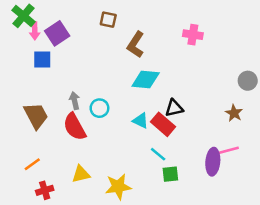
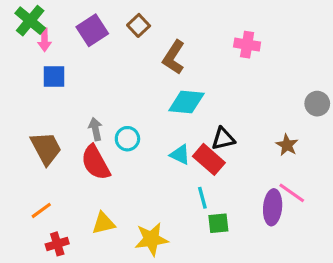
brown square: (108, 20) -> (139, 25), turned 35
purple square: (57, 33) -> (92, 30), moved
brown star: (234, 113) -> (287, 145), moved
pink line: (228, 150) -> (292, 193), turned 50
cyan line: (158, 154) -> (202, 198), turned 35

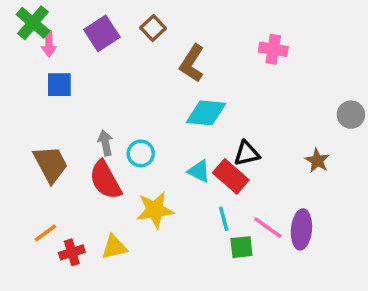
pink line: (292, 193) -> (268, 228), moved
yellow star: (151, 239) -> (155, 210), moved
red cross: (57, 244) -> (72, 252), moved

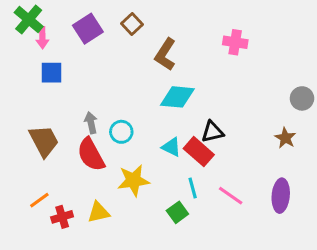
brown star: (317, 161) -> (285, 138), moved
purple ellipse: (301, 229) -> (281, 196), moved
green square: (241, 247) -> (177, 212), moved, turned -30

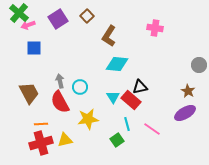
pink arrow: (42, 38) -> (28, 25), turned 72
cyan triangle: (171, 147) -> (113, 97), turned 32
purple ellipse: (281, 196) -> (185, 113), moved, turned 55
orange line: (39, 200) -> (41, 124), moved, turned 32
red cross: (62, 217) -> (41, 143), size x1.6

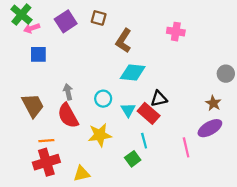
brown square: (87, 16) -> (99, 18), turned -32
cyan circle: (80, 87) -> (103, 99), moved
pink line: (152, 129) -> (186, 147), moved, turned 42
yellow triangle: (65, 140) -> (82, 174), moved

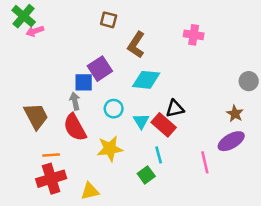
purple square: (66, 21) -> (100, 69), moved
blue square: (38, 54) -> (84, 82), moved

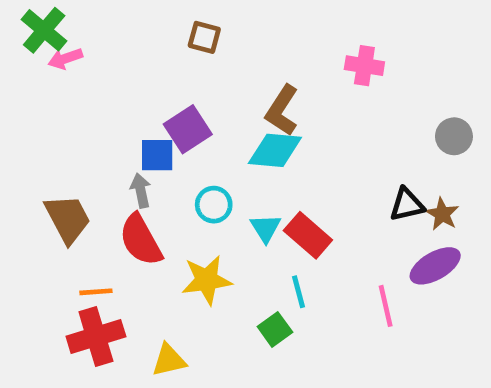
brown L-shape: (136, 45) -> (282, 110), moved
gray circle: (249, 81) -> (454, 136), moved
black triangle: (175, 109) -> (407, 205), moved

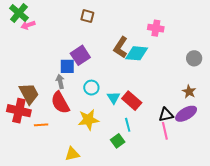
cyan diamond: (275, 150) -> (137, 53), moved
black triangle: (407, 205) -> (166, 115), moved
red cross: (96, 337) -> (19, 111), moved, turned 30

